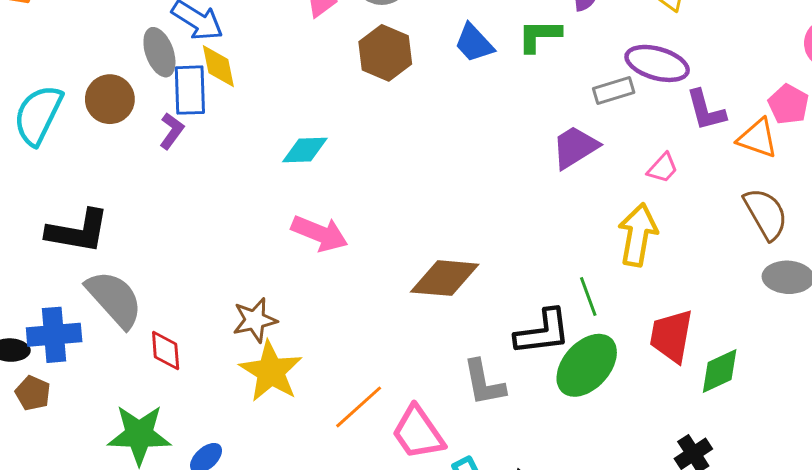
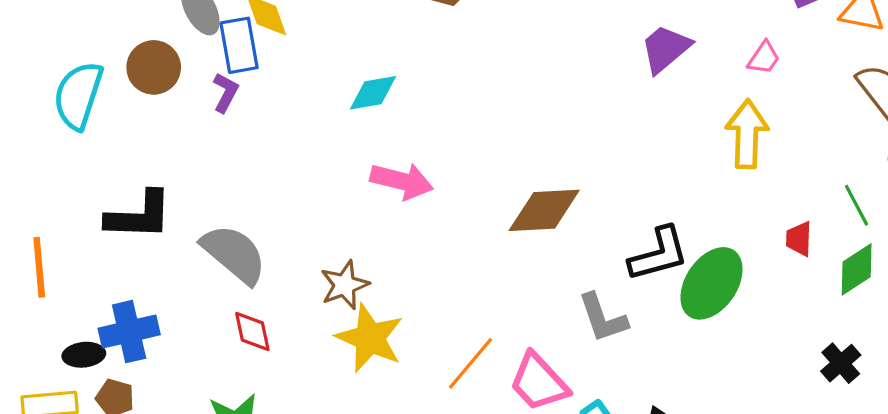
green line: (588, 296) -> (856, 205), moved
gray semicircle: (114, 299) -> (234, 254), moved
red trapezoid: (671, 336) -> (799, 239), size x0.6

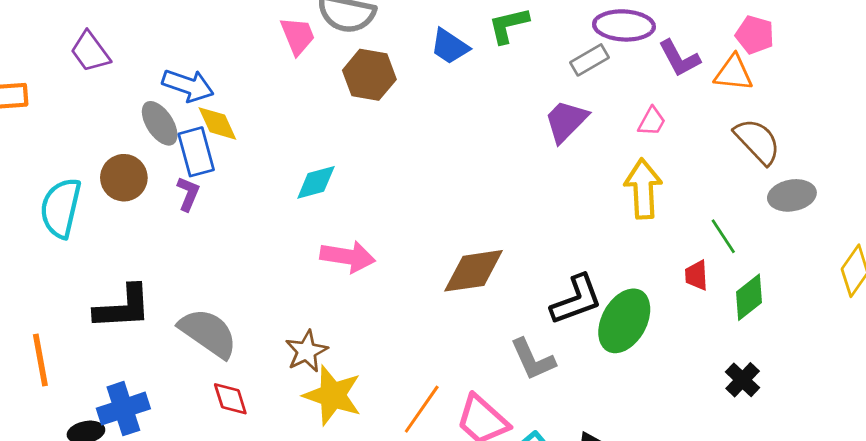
green line: (856, 205) -> (723, 236), moved

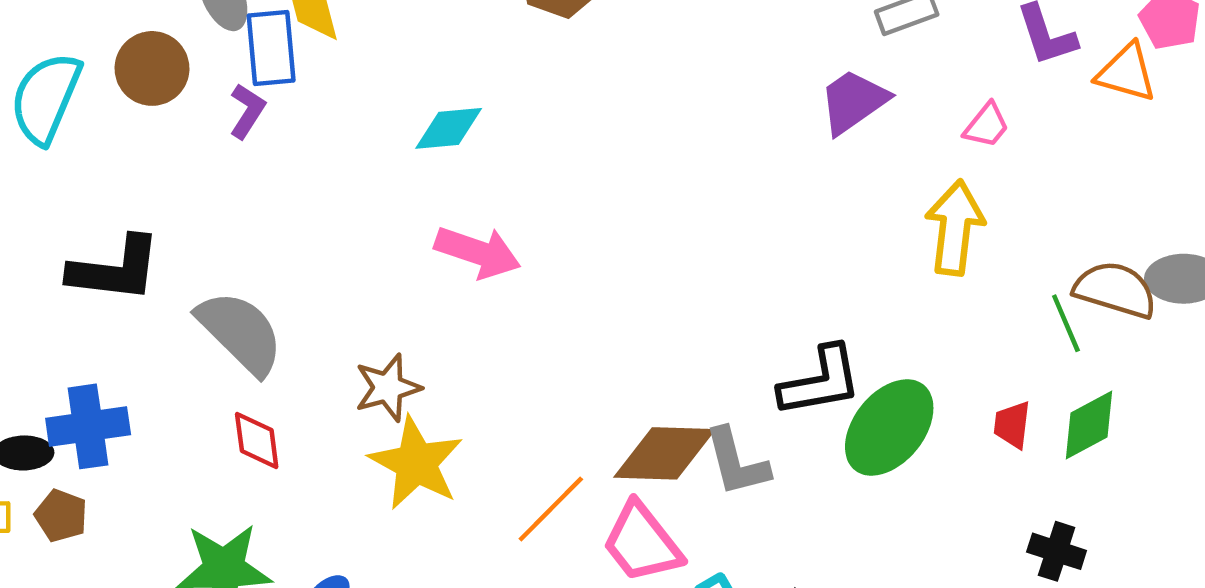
brown semicircle: (757, 141) -> (1115, 290), moved, turned -40
brown diamond: (474, 271) -> (665, 453), moved
red trapezoid: (697, 275) -> (1012, 425), moved
black cross: (743, 380) -> (1057, 551), turned -36

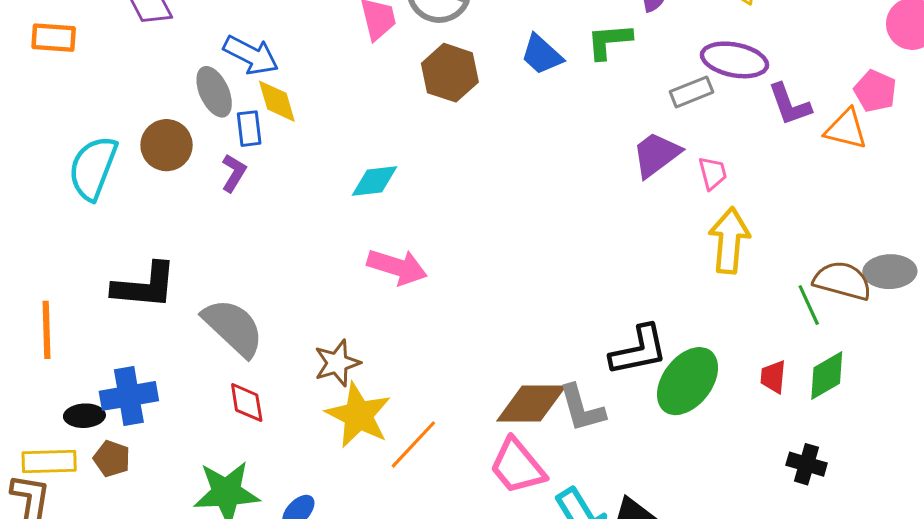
blue rectangle: (271, 48) -> (249, 129), size x0.7
pink trapezoid: (986, 125) -> (713, 173), moved, turned -52
orange line: (551, 509) -> (413, 444), moved

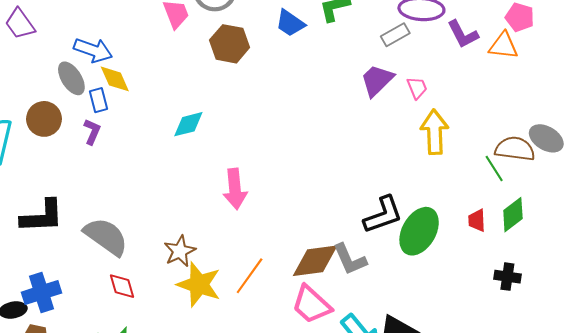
pink arrow: (397, 267) -> (235, 189), moved, turned 75
gray ellipse: (890, 272) -> (546, 138), turned 40
orange line: (413, 444) -> (250, 276), moved

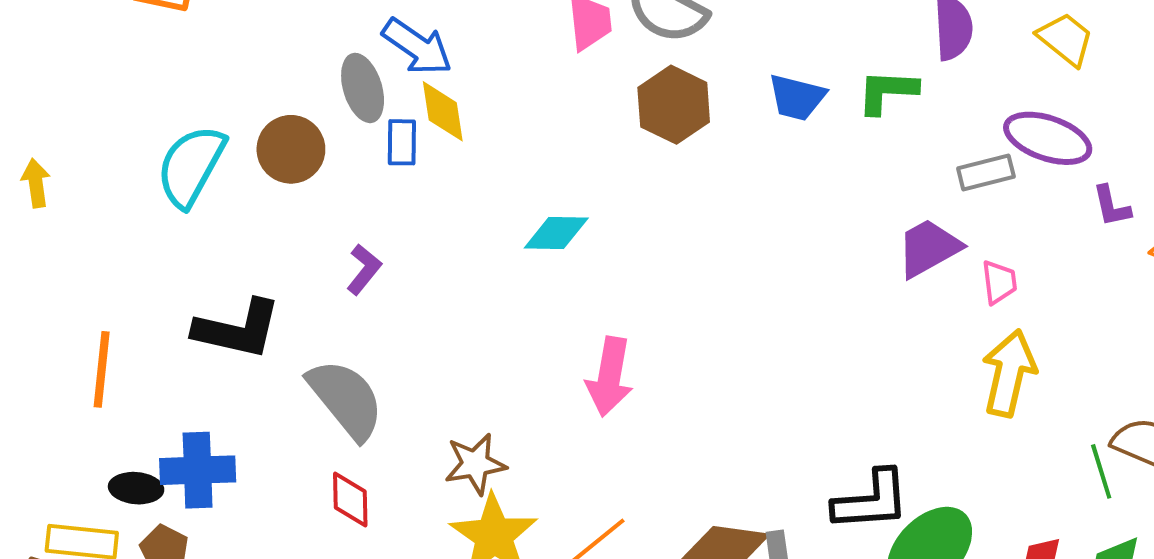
blue trapezoid: (290, 23) -> (797, 97), turned -36
purple L-shape: (463, 34) -> (1112, 206), size x0.7
purple L-shape: (92, 132) -> (364, 269), moved

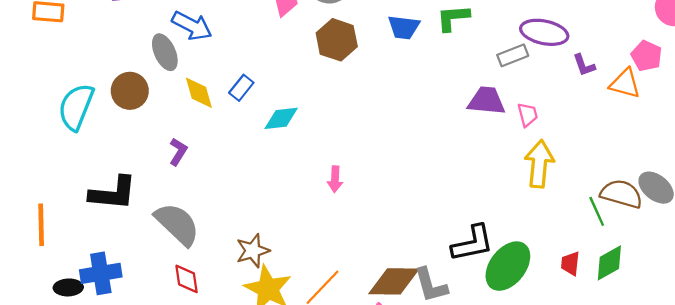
yellow diamond: (443, 111) -> (199, 93), moved
blue rectangle: (402, 142) -> (241, 88), moved, turned 45
purple trapezoid: (929, 248) -> (487, 101), turned 42
pink arrow: (610, 377) -> (335, 179), moved, size x0.6

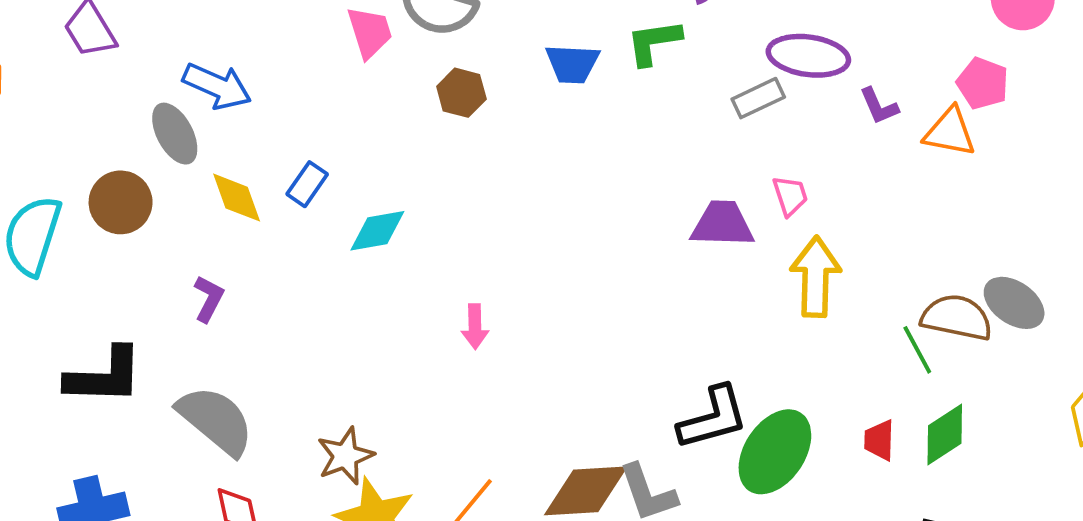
brown hexagon: (337, 40) -> (461, 93), size x0.7
purple trapezoid: (487, 101) -> (722, 224), moved

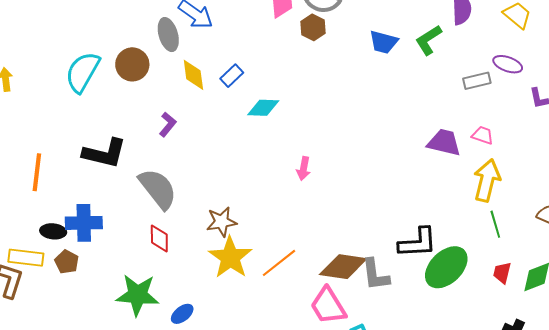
green L-shape: (654, 42) -> (428, 40), turned -36
purple ellipse: (808, 56) -> (508, 64), size x0.7
brown hexagon: (461, 93) -> (313, 27), moved
pink trapezoid: (790, 196) -> (483, 135), turned -65
green line: (917, 350) -> (495, 224), moved

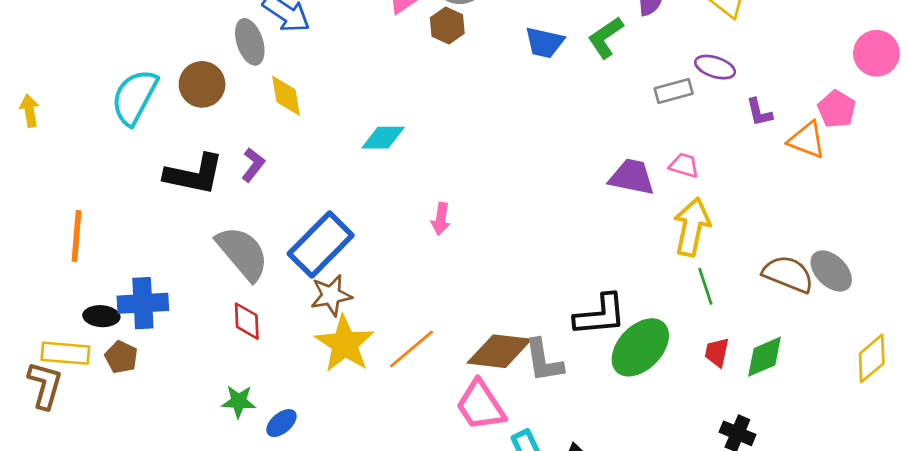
blue rectangle: (232, 76) -> (321, 245), moved, size x2.0
black L-shape: (105, 153) -> (194, 174), moved
green star: (138, 295) -> (239, 401), moved, size x0.6

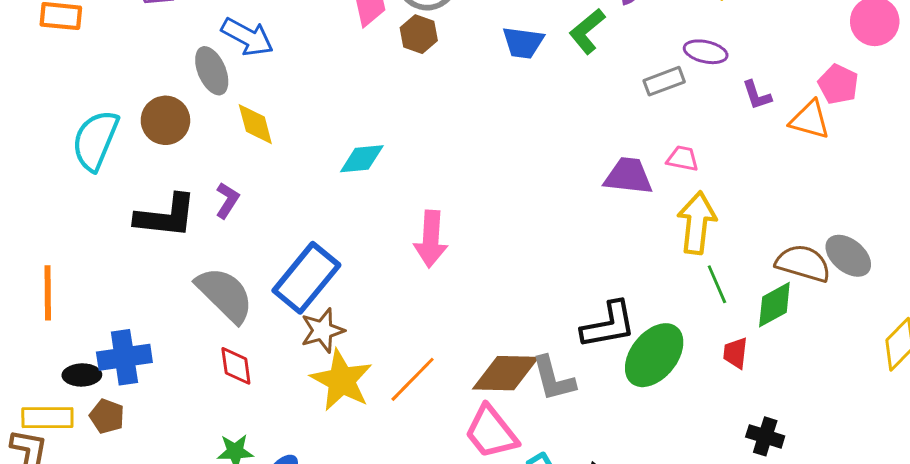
pink arrow: (441, 219) -> (431, 239), size x1.6
green diamond: (765, 357) -> (774, 305), moved

